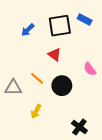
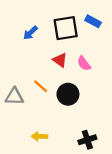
pink semicircle: (90, 69) -> (84, 63), moved
yellow arrow: (36, 111) -> (39, 136), moved, turned 64
black cross: (79, 127) -> (87, 140), turned 35

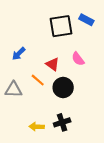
blue arrow: (30, 33) -> (19, 54), moved
red triangle: (60, 60) -> (53, 64), moved
black cross: (87, 140) -> (62, 122), moved

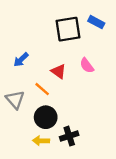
black circle: (63, 87) -> (46, 117), moved
gray triangle: (13, 90) -> (15, 100), turned 48

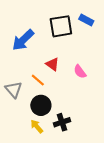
blue arrow: (21, 60) -> (23, 40), moved, size x1.6
pink semicircle: (87, 66) -> (80, 72), moved
yellow arrow: (41, 141) -> (37, 126), turned 48

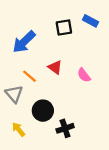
black square: (61, 26) -> (64, 27), size x0.7
orange line: (38, 80) -> (30, 76), moved
yellow arrow: (37, 126) -> (18, 129), moved

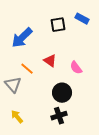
black circle: (43, 111) -> (62, 93), moved

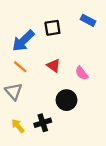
black square: (58, 25) -> (52, 28), moved
orange line: (27, 69) -> (20, 67), moved
black cross: (59, 116) -> (43, 123), moved

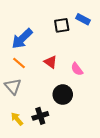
black square: (52, 28) -> (62, 25), moved

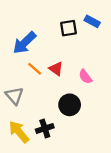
orange line: (19, 63) -> (35, 69), moved
yellow arrow: (17, 119) -> (19, 132), size x1.5

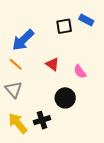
orange line: (35, 69) -> (16, 64), moved

